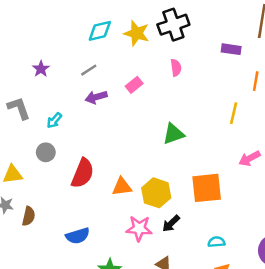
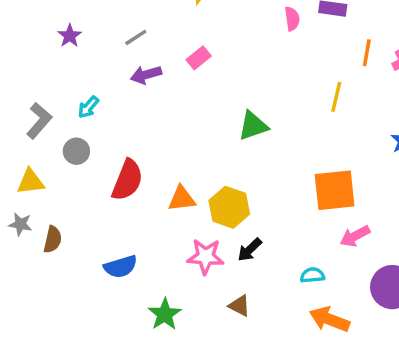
pink semicircle: (176, 68) -> (292, 19), moved
gray L-shape: (19, 108) -> (39, 121), moved, turned 60
pink arrow: (250, 158) -> (355, 236), moved
orange square: (207, 188) -> (335, 190), moved

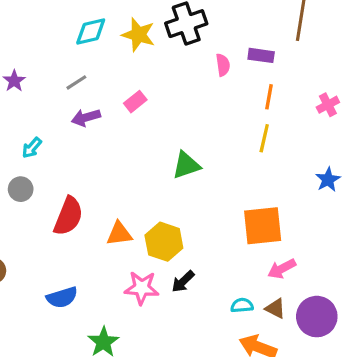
orange line: (367, 53) -> (269, 97), moved
brown triangle: (239, 306) -> (275, 309), moved

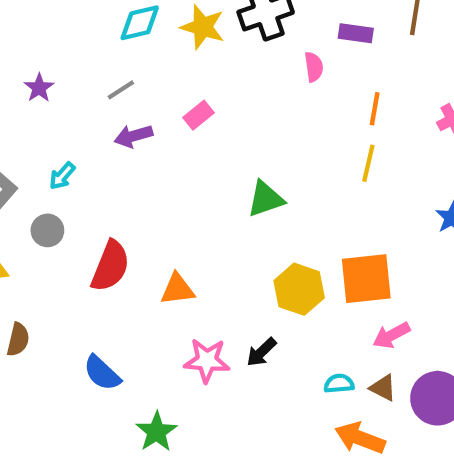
purple rectangle: (261, 55) -> (356, 33), moved
yellow hexagon: (164, 242) -> (299, 289), moved
blue semicircle: (62, 297) -> (102, 373), turned 60

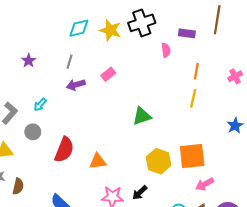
gray line: (121, 90) -> (69, 62), turned -40

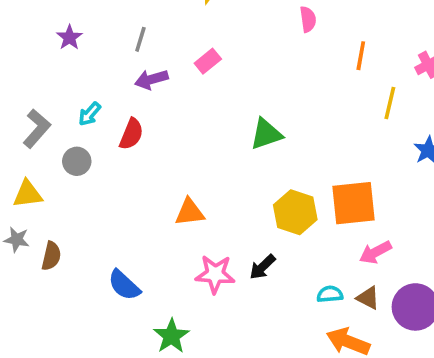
yellow line: (193, 98) -> (390, 103), moved
red semicircle: (64, 150) -> (131, 134), moved, size x0.7

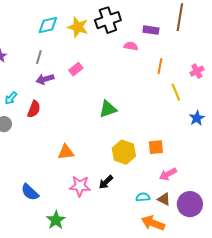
pink semicircle: (308, 19) -> (131, 46), turned -72
yellow line: (390, 103) -> (176, 92), turned -36
orange square: (353, 203) -> (156, 147), size x0.6

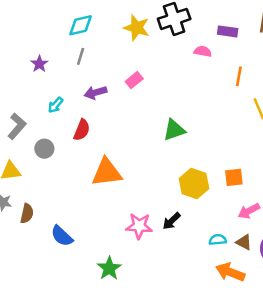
cyan diamond: (48, 25) -> (81, 25), moved
gray line: (39, 57) -> (81, 56), moved
cyan arrow: (11, 98) -> (56, 105), moved
orange triangle: (66, 152) -> (107, 172), moved, size x1.5
blue semicircle: (30, 192) -> (62, 236), moved

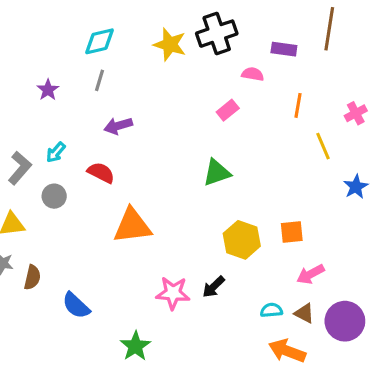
pink rectangle: (134, 80) -> (228, 110), moved
cyan arrow: (56, 105) -> (56, 152), moved
red semicircle: (82, 130) -> (101, 173), turned -85

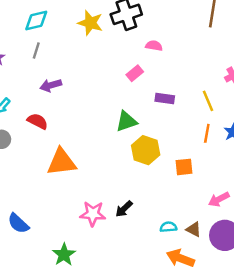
purple rectangle: (284, 49) -> (165, 98), moved
orange line: (298, 105) -> (207, 133), moved
yellow hexagon: (242, 240) -> (146, 150), moved
pink arrow: (311, 274) -> (219, 199), moved

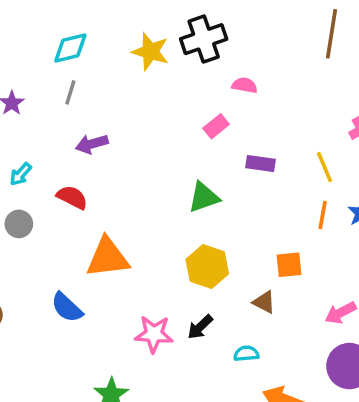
yellow hexagon: (146, 150) -> (207, 267), moved
blue semicircle: (18, 223) -> (67, 307), moved
cyan semicircle: (168, 227) -> (246, 354), moved
brown triangle: (194, 229) -> (264, 302), moved

